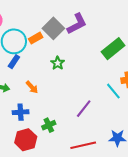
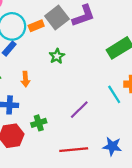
orange arrow: (32, 87) -> (25, 79), turned 32

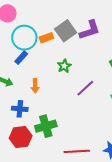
purple line: (79, 110) -> (85, 88), moved
green cross: (39, 123) -> (46, 126), size x1.5

